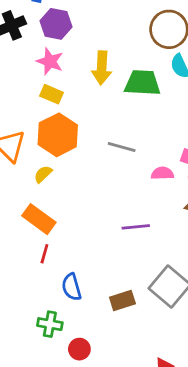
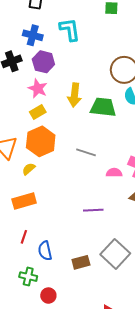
yellow rectangle: (52, 94) -> (38, 112), turned -56
orange rectangle: (39, 219) -> (24, 201), turned -55
red line: (44, 254) -> (24, 237), moved

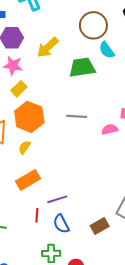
yellow arrow: (75, 95) -> (48, 47), moved, turned 55
purple line: (93, 210) -> (57, 199), moved

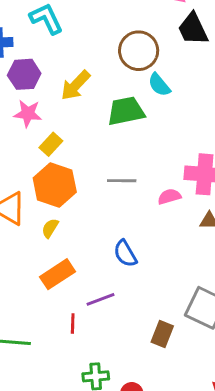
yellow rectangle: (19, 89) -> (51, 144), moved
blue semicircle: (61, 224) -> (125, 254), moved
brown rectangle: (100, 226) -> (162, 334), turned -36

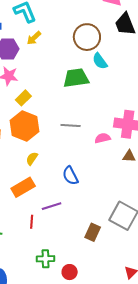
yellow arrow: (76, 85) -> (34, 38), moved, size x0.7
yellow semicircle: (50, 228) -> (32, 159), moved

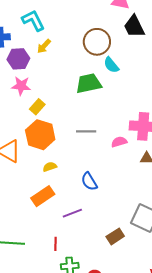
yellow semicircle: (32, 159) -> (50, 167), turned 40
red line: (32, 222) -> (56, 244), moved
brown rectangle: (93, 232) -> (115, 236), turned 36

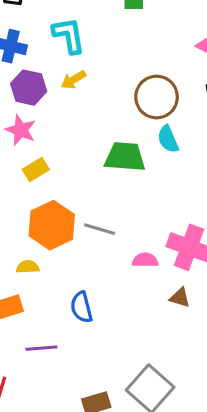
orange hexagon: (40, 135) -> (52, 225), moved

